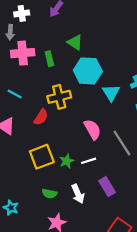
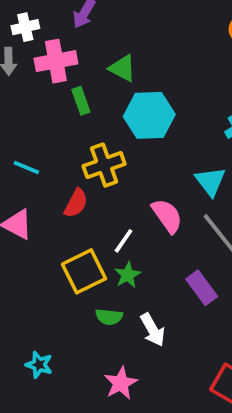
pink cross: (23, 53) -> (56, 61), moved
cyan triangle: (111, 93) -> (210, 181), moved
white line: (89, 161) -> (124, 241), moved, turned -32
purple rectangle: (107, 187) -> (202, 288), moved
green semicircle: (49, 194) -> (109, 317), moved

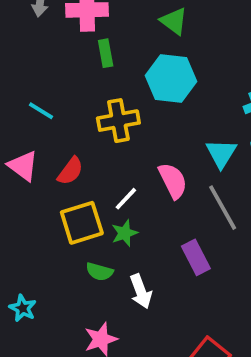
green triangle: (122, 68) -> (174, 21), moved
red semicircle: (76, 203) -> (70, 171), moved

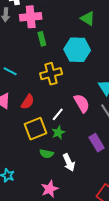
green triangle: (174, 21) -> (88, 18), moved

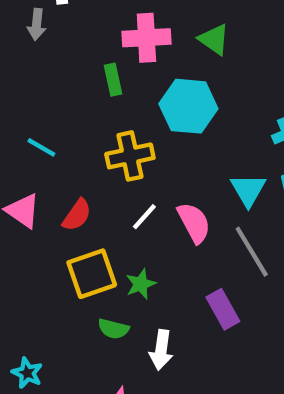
pink cross: (31, 17) -> (146, 38), moved
white line: (58, 114) -> (144, 217), moved
white arrow: (69, 162) -> (161, 350), turned 30

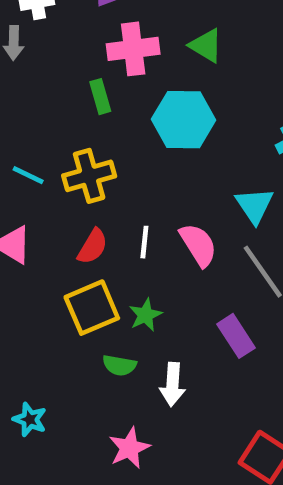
yellow cross: (130, 156) -> (89, 176), moved
red semicircle: (77, 215) -> (93, 247), moved
white line: (144, 217) -> (144, 242), turned -32

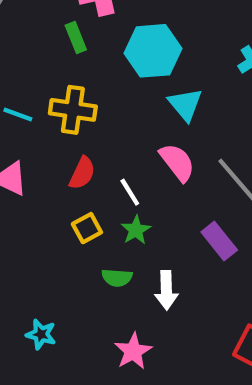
yellow cross: (89, 176) -> (73, 110), turned 30
cyan triangle: (254, 205) -> (185, 105), moved
white line: (144, 242) -> (130, 192), moved, turned -32
yellow square: (92, 308) -> (87, 228), size x0.6

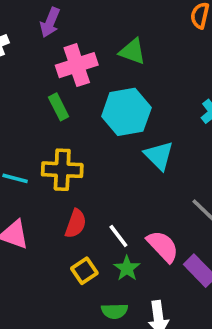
pink semicircle: (177, 162) -> (163, 246), moved

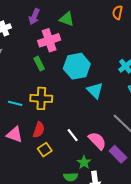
green triangle: (132, 51) -> (67, 19), moved
red semicircle: (76, 224) -> (39, 130), moved
green star: (127, 268) -> (84, 162), moved
yellow square: (84, 271) -> (45, 150), moved

